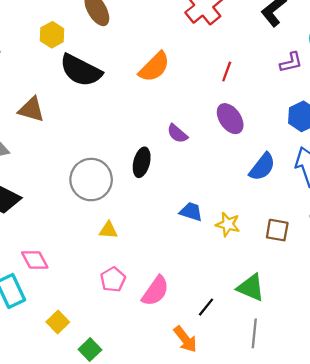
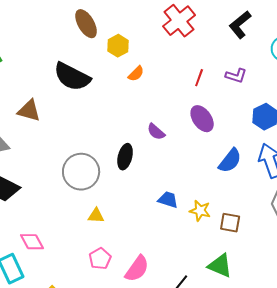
yellow hexagon: (52, 35) -> (118, 46), moved
purple L-shape: (291, 62) -> (236, 76), moved, turned 30
orange semicircle: (154, 67) -> (136, 74), size x0.6
brown square: (277, 230) -> (230, 223), moved

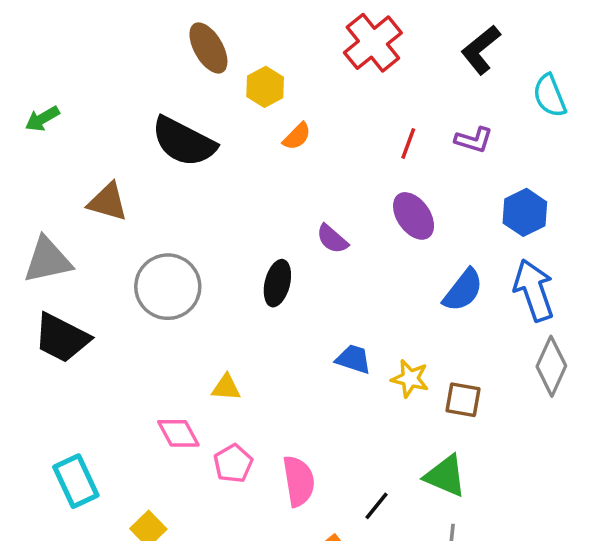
gray circle: (81, 172) -> (168, 287), moved
pink diamond: (32, 242) -> (178, 433), moved
pink semicircle: (137, 269) -> (299, 481), turned -44

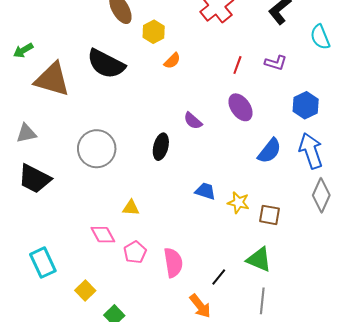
brown triangle: (108, 202) -> (52, 79), moved, size x1.5
gray triangle: (48, 260) -> (26, 133), size x0.7

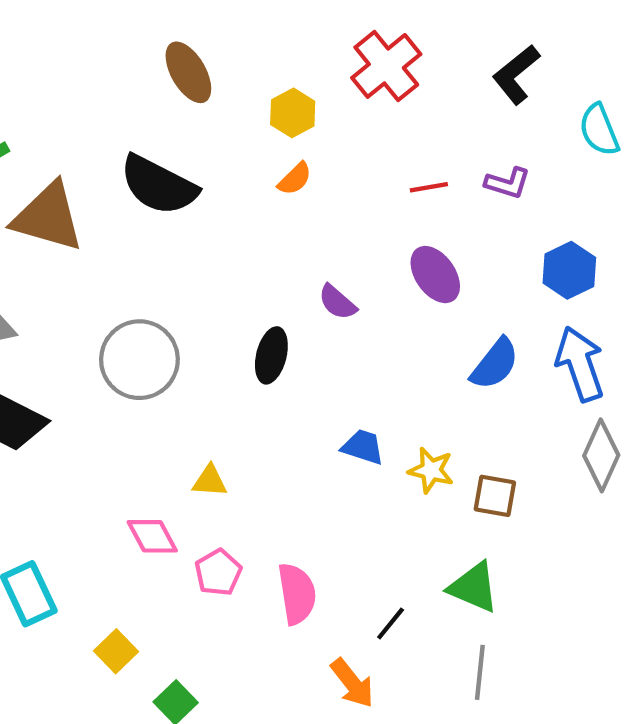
yellow hexagon: (154, 32) -> (293, 113), moved
red line: (237, 65) -> (429, 187), turned 60

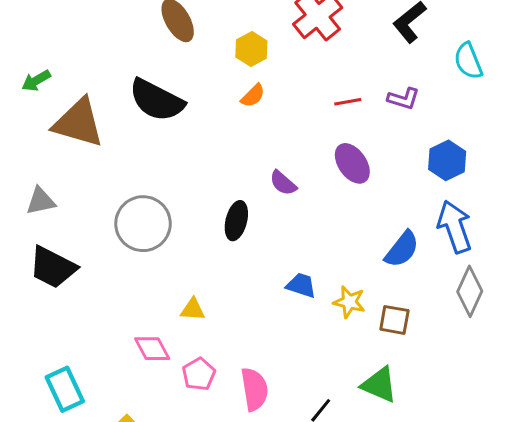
blue semicircle: (495, 364) -> (402, 249), moved

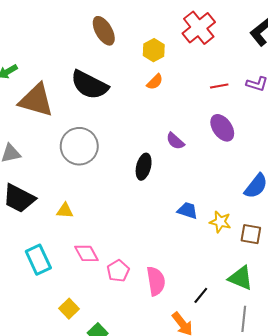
gray circle: (143, 224) -> (79, 146), moved
yellow triangle: (193, 309) -> (65, 211), moved
cyan rectangle: (65, 389) -> (38, 260), moved

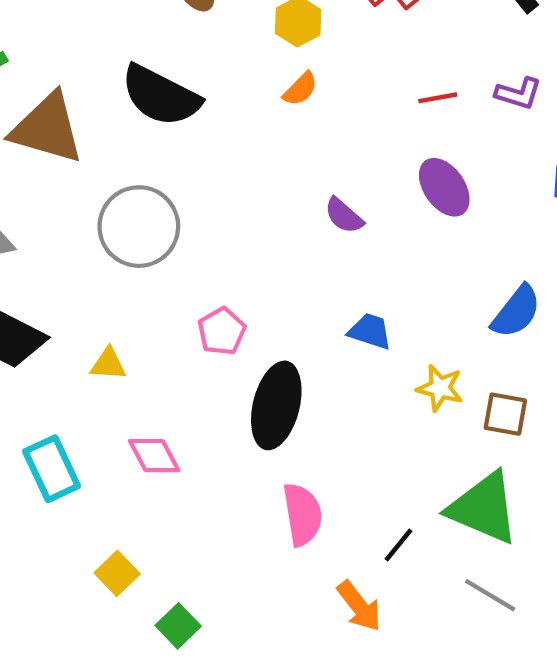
black ellipse: (144, 167) -> (276, 405), moved, size x1.5
blue trapezoid: (188, 211) -> (370, 331), moved
pink pentagon: (118, 271) -> (222, 331), moved
green triangle: (241, 278) -> (484, 508), size x1.4
gray line: (244, 319) -> (490, 595), turned -65

